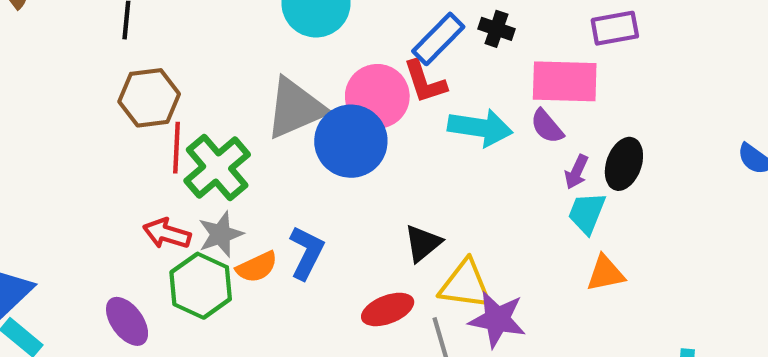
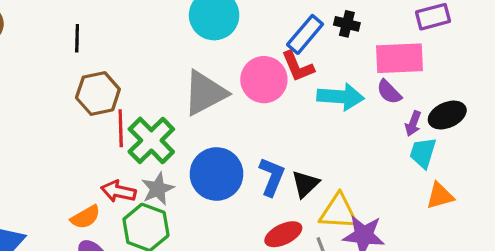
blue circle: (351, 141) -> (216, 174), moved
black ellipse: (624, 164) -> (447, 115), turned 51
blue L-shape: (307, 253) -> (272, 177), moved
orange semicircle: (257, 267) -> (85, 217), moved

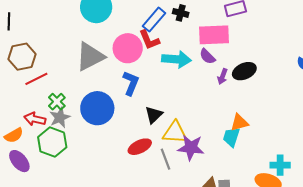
red line: (121, 128) -> (36, 79), turned 65
green cross: (151, 140) -> (57, 102), moved, size x0.6
cyan trapezoid: (423, 153) -> (231, 137), moved
blue L-shape: (272, 177) -> (131, 83), moved

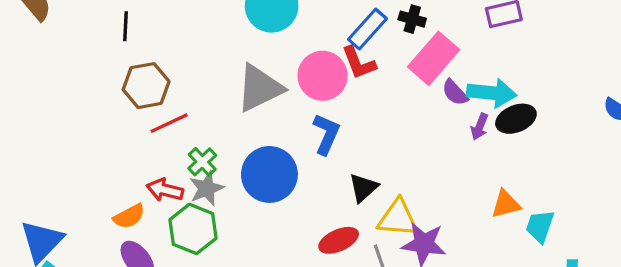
pink rectangle: (214, 35) -> (434, 58), moved, turned -48
cyan arrow: (176, 59) -> (492, 93), moved
cyan trapezoid: (231, 137) -> (540, 226), moved

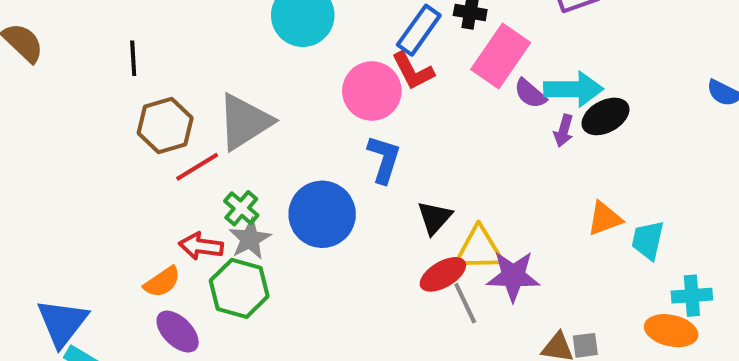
gray triangle: (260, 88) -> (245, 122), moved
red ellipse: (339, 240) -> (443, 274), moved

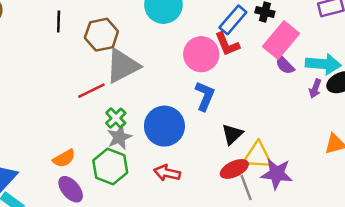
purple semicircle: (530, 94) -> (285, 65), moved
brown hexagon: (165, 126) -> (101, 35), moved
red arrow: (201, 246) -> (167, 173), moved

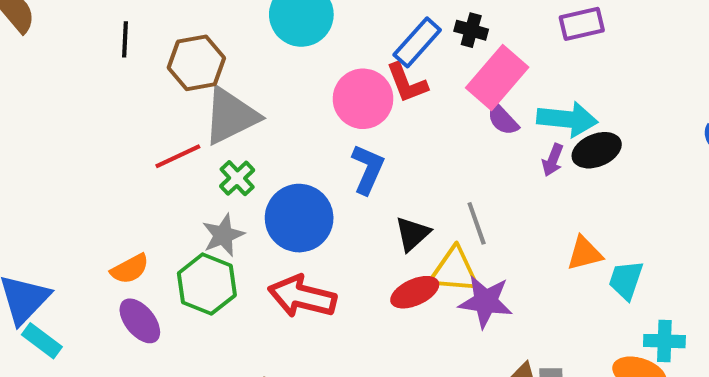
green cross: (116, 118) -> (237, 178), moved
red arrow: (167, 173) -> (302, 297), size x1.5
gray line: (246, 188) -> (477, 223), moved

